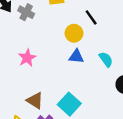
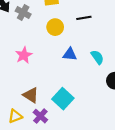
black line: (91, 17) -> (84, 18), turned -64
yellow circle: (74, 33) -> (55, 27), moved

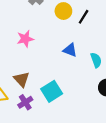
black line: (84, 18) -> (84, 17), moved, turned -64
yellow circle: (55, 27) -> (63, 11), moved

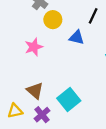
yellow circle: (63, 11) -> (53, 20), moved
blue triangle: (70, 50) -> (77, 37), moved

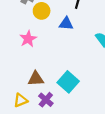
brown triangle: (35, 91) -> (36, 79), turned -35

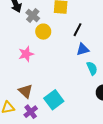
blue triangle: (66, 24) -> (83, 49), moved, turned -32
brown triangle: (36, 79) -> (26, 91), turned 35

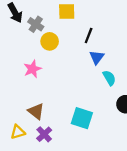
blue triangle: (83, 49) -> (97, 57), turned -32
cyan square: (54, 100) -> (82, 118), moved, turned -30

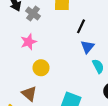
yellow circle: (50, 41) -> (41, 68), moved
pink star: (32, 69) -> (28, 42), moved

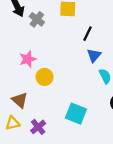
pink star: (28, 42) -> (28, 59), moved
brown triangle: (29, 94) -> (20, 100), moved

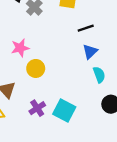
black line: (88, 34) -> (86, 28), turned 40
purple cross: (38, 127) -> (37, 108), moved

